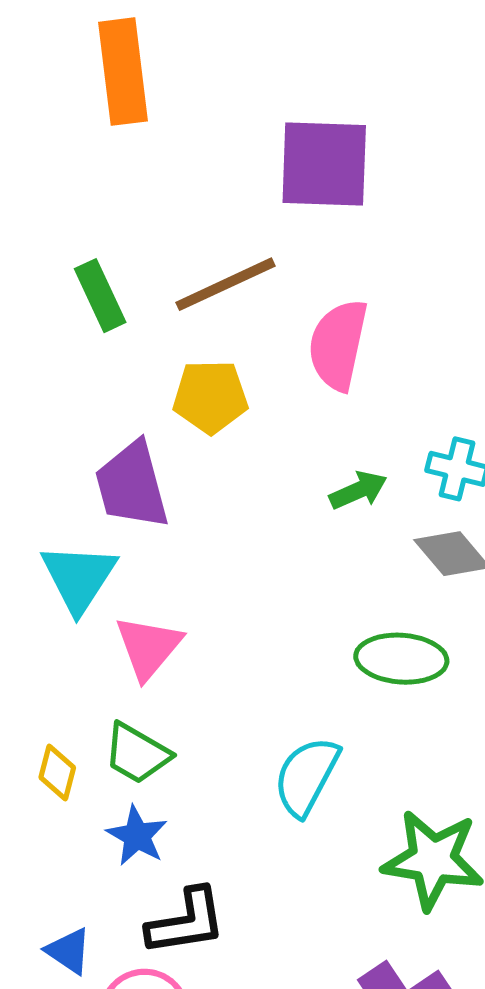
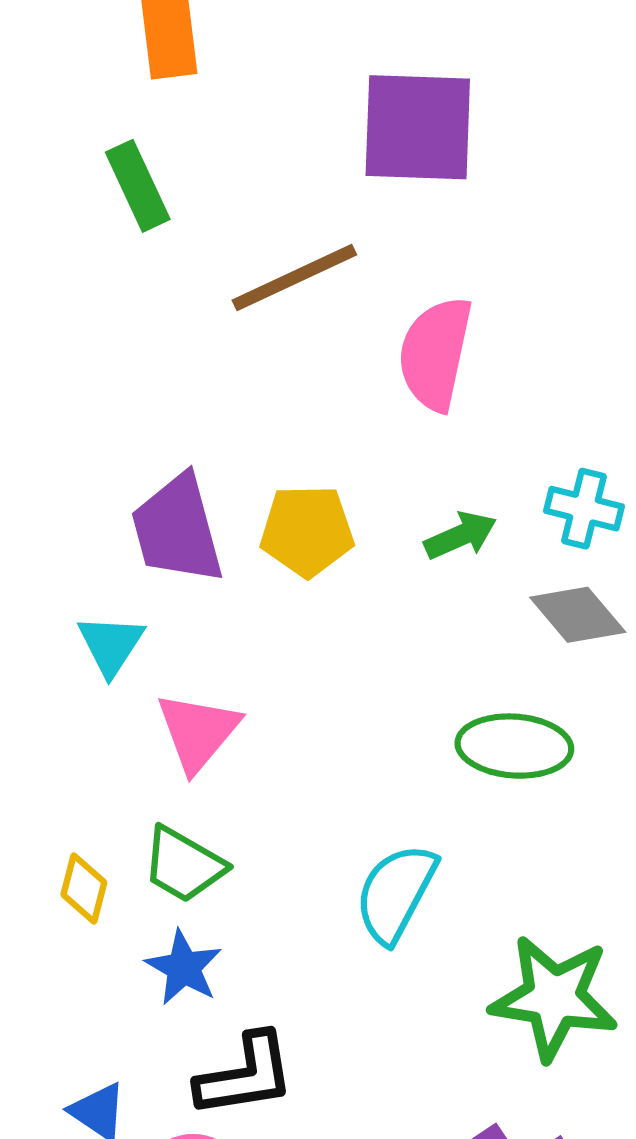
green rectangle: (100, 296) -> (138, 186), moved
yellow pentagon: (210, 397) -> (307, 531), moved
cyan triangle: (79, 578) -> (111, 645), size x0.7

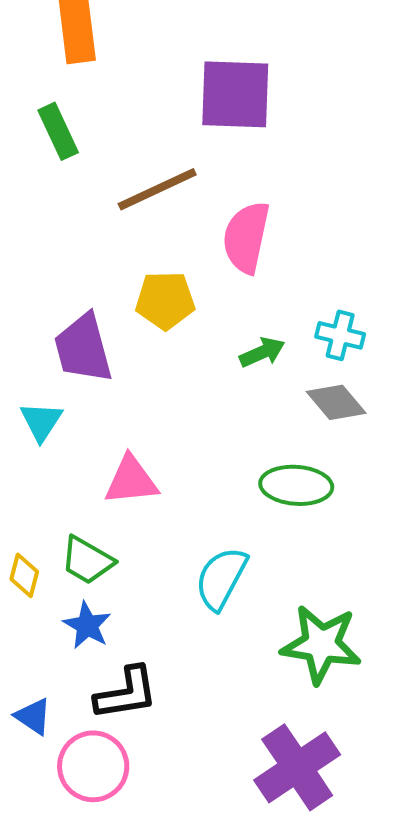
yellow pentagon: (307, 531) -> (165, 300), moved
pink triangle: (198, 732) -> (131, 480), moved, turned 44

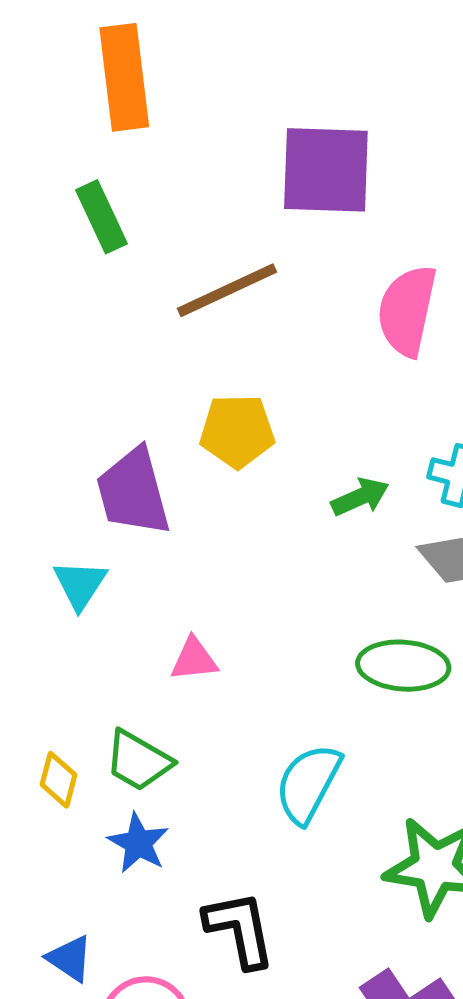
pink semicircle: (246, 237) -> (407, 311), moved
pink triangle: (131, 480) -> (194, 659), size x0.7
black L-shape: (126, 693) -> (240, 929), moved, turned -92

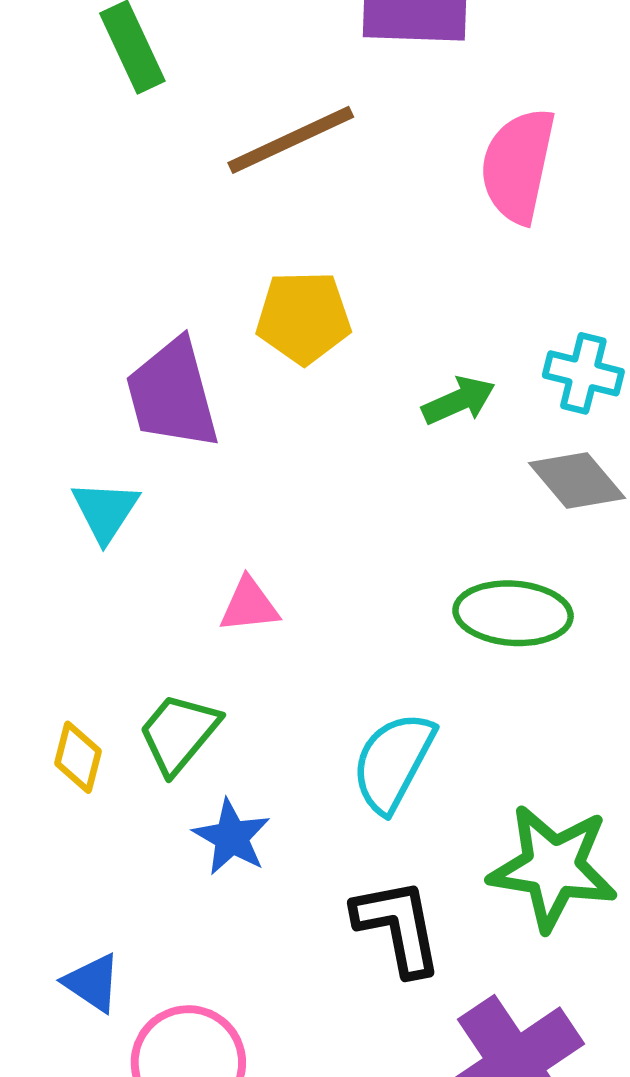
green trapezoid: (138, 761) -> (179, 733), turned 100
blue star: (138, 843) -> (232, 837), moved
black L-shape: (240, 929) -> (398, 927), moved

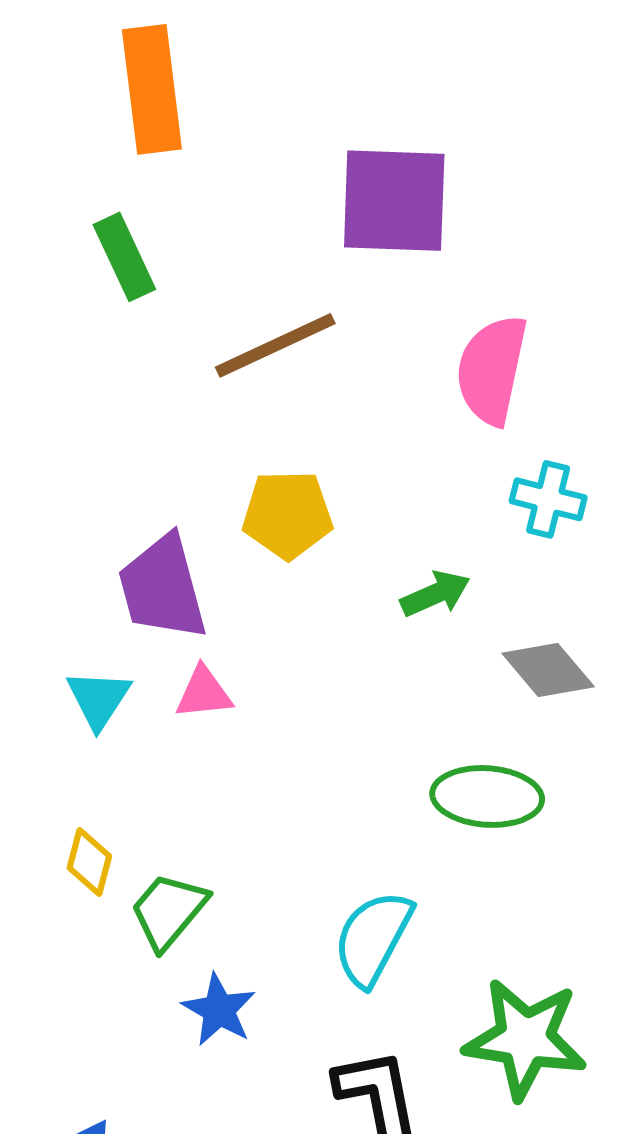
cyan cross: (583, 373) -> (548, 499), moved
pink triangle: (249, 605) -> (204, 693), moved
yellow diamond: (78, 757) -> (89, 862), moved

